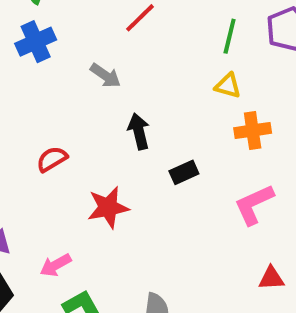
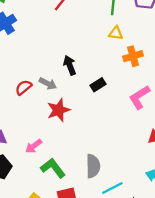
gray arrow: (105, 76) -> (48, 84), moved

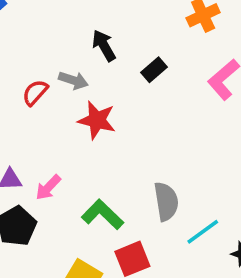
red star: (58, 110) -> (97, 120), turned -30
pink arrow: (34, 146) -> (48, 187), moved

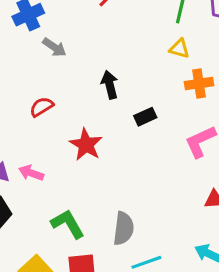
gray arrow: (73, 80) -> (54, 47), moved
pink arrow: (48, 187) -> (31, 173), moved, turned 50

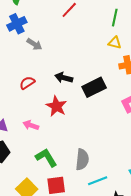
black arrow: (110, 85) -> (64, 78), moved, turned -60
black rectangle: (145, 117) -> (94, 87), size x1.6
pink arrow: (31, 173) -> (31, 125), moved

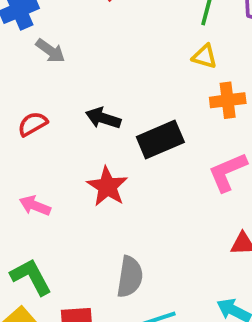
red star: (56, 106) -> (107, 186), moved
green L-shape: (46, 158) -> (31, 277), moved

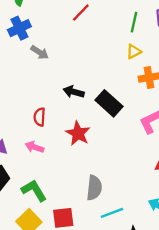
yellow triangle: (205, 56) -> (134, 52), turned -42
red semicircle: (33, 124) -> (40, 117), moved, turned -54
black rectangle: (160, 139) -> (109, 103), turned 68

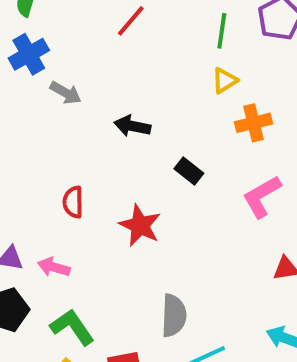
black arrow: (74, 92) -> (132, 126), moved
black rectangle: (109, 103) -> (189, 171), size x0.6
pink arrow: (34, 147) -> (54, 267), moved

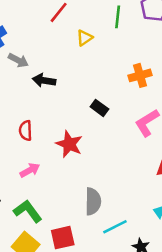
yellow triangle: (225, 81) -> (85, 38), moved
black arrow: (132, 126) -> (44, 80), moved
pink arrow: (54, 267) -> (30, 170), moved, turned 138

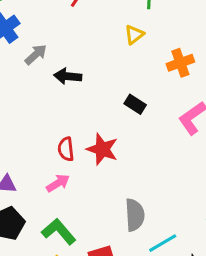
yellow triangle: (85, 38) -> (134, 35), moved
gray arrow: (18, 60) -> (36, 54), turned -66
red semicircle: (26, 131) -> (66, 149), moved

